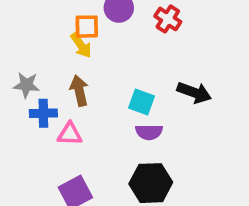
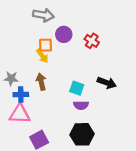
pink triangle: (70, 134) -> (20, 114), moved, size x1.5

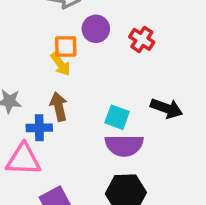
blue cross: (21, 95) -> (39, 128), moved
purple semicircle: (81, 105) -> (124, 145), size x1.5

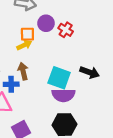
red cross: (142, 39) -> (66, 30), moved
yellow arrow: (60, 64) -> (24, 45), turned -80
cyan square: (117, 117) -> (59, 78), size x1.5

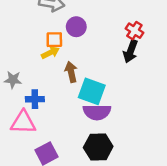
red cross: (66, 30) -> (134, 31), moved
brown arrow: (23, 71) -> (71, 72), moved
black arrow: (90, 72) -> (131, 51), moved, turned 90

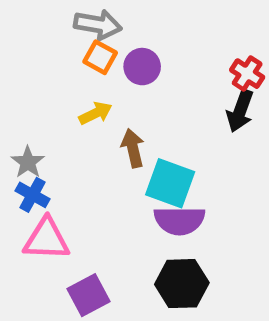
orange square: (54, 40) -> (100, 57), moved, turned 30
gray star: (13, 80) -> (28, 162), turned 30
blue cross: (35, 99) -> (32, 195), moved, turned 30

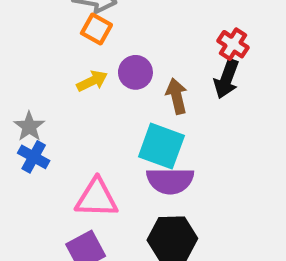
purple circle: (142, 67) -> (135, 72), moved
brown arrow: (133, 148) -> (177, 96), moved
pink triangle: (46, 239) -> (96, 198), moved

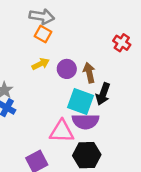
purple circle: (135, 72) -> (67, 69), moved
black arrow: (226, 79) -> (103, 94), moved
pink triangle: (96, 198) -> (62, 131), moved

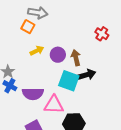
orange square: (43, 34) -> (28, 27), moved
black arrow: (103, 94) -> (87, 75), turned -126
purple semicircle: (86, 121) -> (33, 94), moved

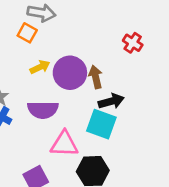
purple circle: (58, 55) -> (70, 73), size x1.5
cyan square: (69, 81) -> (101, 124), moved
purple semicircle: (33, 94) -> (43, 110), moved

